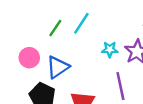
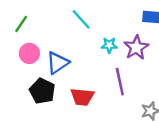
cyan line: (81, 23) -> (81, 19), turned -75
green line: (55, 28) -> (21, 24), moved

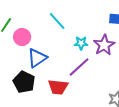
pink circle: (29, 53) -> (22, 37), moved
purple line: (120, 82) -> (79, 67), moved, turned 60

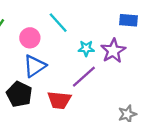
pink circle: (22, 37) -> (30, 38), moved

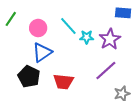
cyan line: (58, 23) -> (68, 26), moved
purple line: (84, 77) -> (106, 70), moved

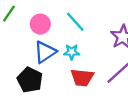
cyan star: (87, 37) -> (72, 52), moved
red trapezoid: (63, 82) -> (82, 78), moved

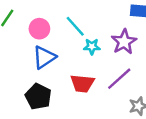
cyan star: (72, 52) -> (92, 47), moved
black pentagon: (30, 80) -> (38, 97), moved

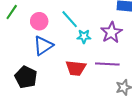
purple line: (119, 79) -> (107, 64), turned 45
black pentagon: (38, 97) -> (26, 77), moved

